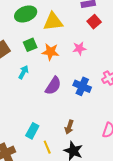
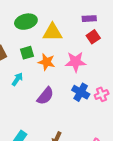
pink star: (79, 48) -> (76, 62), size x1.5
blue cross: (82, 86) -> (81, 92), moved

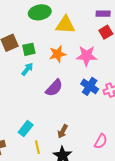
green square: (27, 53) -> (29, 49), moved
orange star: (46, 62) -> (58, 54), turned -30

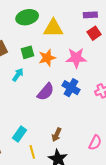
green square: (29, 49) -> (27, 52), moved
blue cross: (90, 86) -> (71, 88), moved

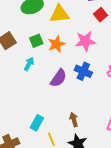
brown arrow: (57, 135) -> (74, 120), turned 144

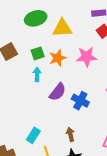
cyan arrow: (29, 64) -> (37, 74), moved, turned -32
blue cross: (83, 71) -> (80, 101), moved

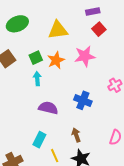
green ellipse: (36, 18) -> (17, 24), moved
purple semicircle: (58, 92) -> (48, 108), moved, turned -108

